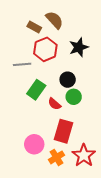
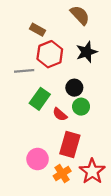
brown semicircle: (54, 20) -> (80, 15), moved

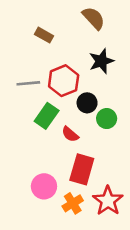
red hexagon: (50, 54) -> (64, 81), moved
green circle: (81, 107) -> (107, 119), moved

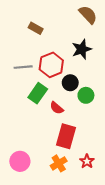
brown semicircle: (94, 18) -> (88, 15), moved
pink circle: (44, 186) -> (20, 161), moved
red star: (108, 201) -> (87, 161), size x0.6

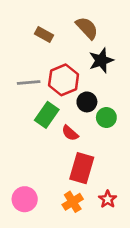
brown semicircle: (88, 15) -> (87, 28), moved

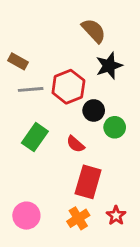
brown rectangle: (44, 34) -> (18, 61), moved
green rectangle: (47, 115) -> (35, 137), moved

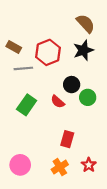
brown semicircle: (94, 31) -> (86, 23), moved
red hexagon: (68, 87) -> (48, 52), moved
red semicircle: (75, 144) -> (58, 102), moved
red rectangle: (88, 182) -> (67, 139), size x0.7

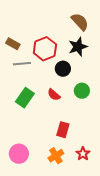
black circle: (72, 85) -> (63, 69), moved

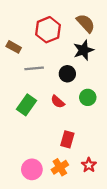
red hexagon: (45, 49) -> (48, 30), moved
gray line: (22, 64) -> (34, 68), moved
pink circle: (19, 154) -> (32, 169), moved

